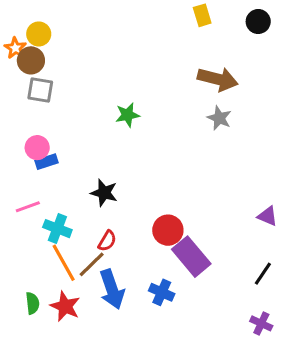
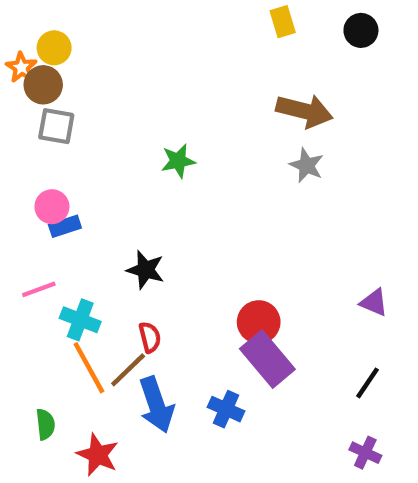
red circle: (168, 230) -> (259, 322), moved
red semicircle: (107, 241) -> (150, 337), turned -45
red star: (65, 306) -> (98, 455), moved

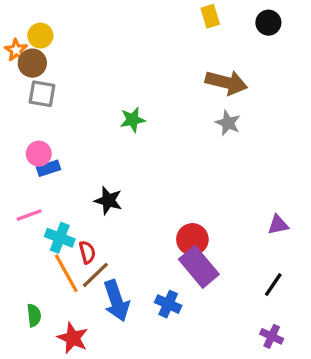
purple triangle: (374, 302) -> (278, 225), turned -35
red semicircle: (150, 337) -> (87, 252), moved

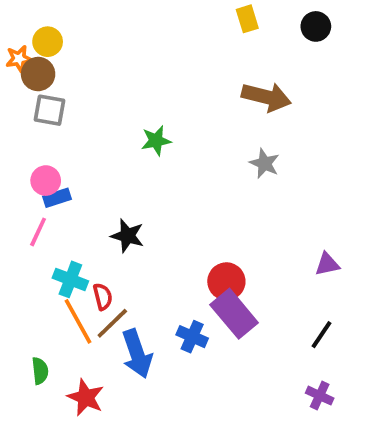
orange star: (16, 50) -> (19, 59), turned 30
gray star: (228, 123) -> (264, 163), moved
pink line: (29, 215) -> (38, 232), moved, turned -45
blue cross: (168, 304) -> (192, 337), moved

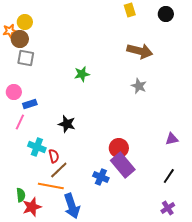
pink circle: (46, 181) -> (14, 92), moved
orange line: (78, 321) -> (51, 186), moved, turned -50
blue arrow: (137, 354) -> (72, 206), moved
purple cross: (320, 396) -> (168, 208), turned 32
red star: (86, 397) -> (32, 207), moved, turned 30

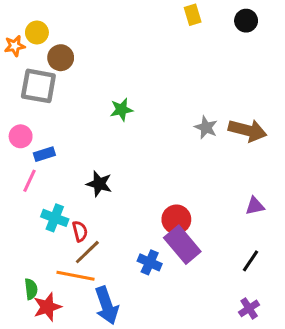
brown circle: (20, 39) -> (61, 58), moved
brown arrow: (140, 51) -> (248, 130), moved
gray square: (26, 58) -> (38, 86), size x1.4

